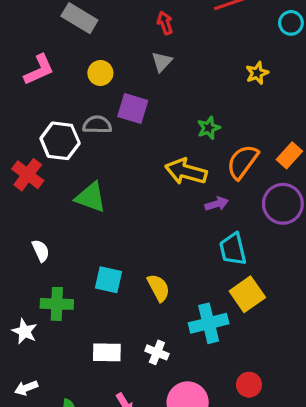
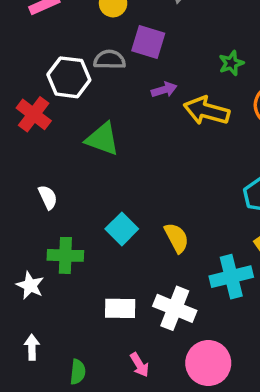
purple arrow: (217, 204) -> (164, 90), moved
cyan square: (108, 280) -> (122, 229), turned 32
white cross: (157, 352) -> (175, 308), size x1.6
white arrow: (26, 388) -> (32, 347), turned 110

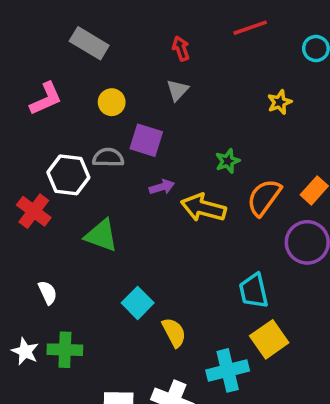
cyan square: (122, 229) -> (138, 303), moved
white star: (30, 285) -> (25, 351), moved

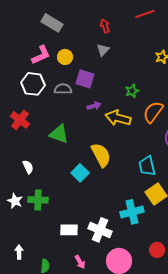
pink L-shape: (46, 99) -> (41, 55), moved
white hexagon: (68, 175) -> (33, 84), moved
yellow semicircle: (174, 332) -> (101, 155), moved, size x1.4

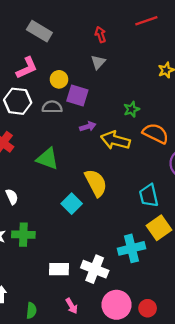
yellow circle: (65, 57) -> (59, 79), moved
orange semicircle: (153, 112) -> (156, 133), turned 80
red circle: (157, 250) -> (148, 308), moved

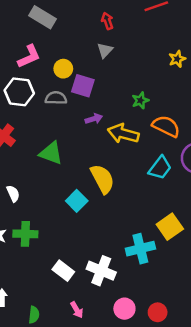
cyan trapezoid: (149, 196) -> (160, 168), moved, turned -130
white rectangle: (59, 269) -> (63, 271), turned 36
pink circle: (117, 305) -> (124, 309), size x0.7

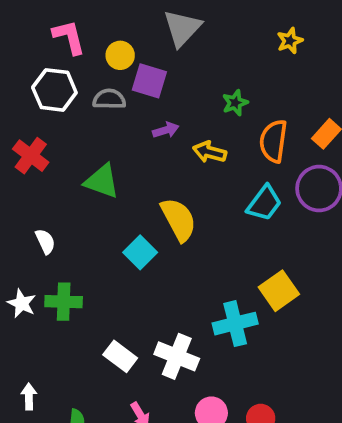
gray triangle: (105, 50) -> (182, 28), size x1.6
pink L-shape: (29, 56) -> (69, 37), turned -80
orange semicircle: (166, 126) -> (273, 141), turned -108
yellow arrow: (123, 134) -> (210, 152), size x0.7

